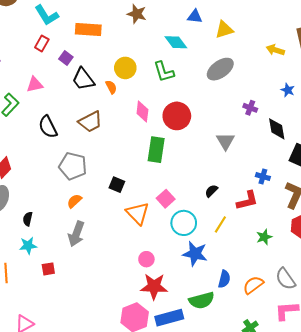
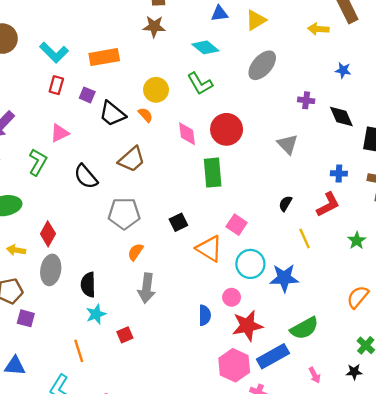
black square: (117, 185) -> (178, 222), turned -35
black semicircle: (28, 219) -> (88, 285), size x1.5
cyan circle: (184, 223) -> (250, 264), moved
yellow line: (220, 224) -> (305, 239), turned -42
blue semicircle: (224, 279) -> (205, 315), moved

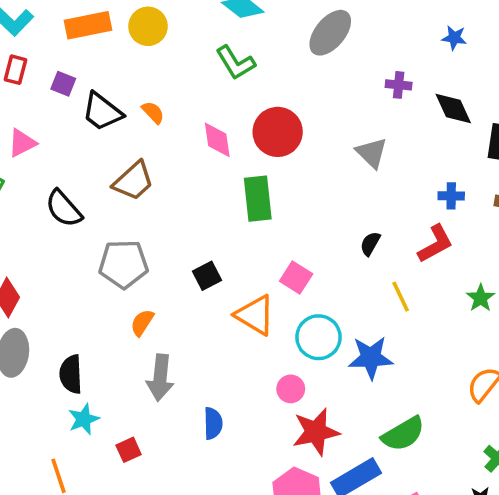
yellow circle: (156, 90) -> (148, 26), moved
blue semicircle: (205, 315) -> (213, 423), moved

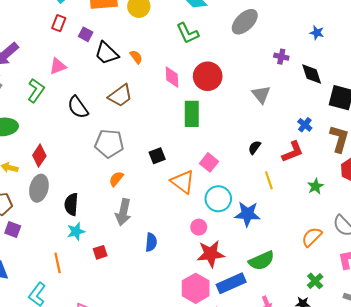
blue cross: (451, 196) -> (305, 125), turned 32

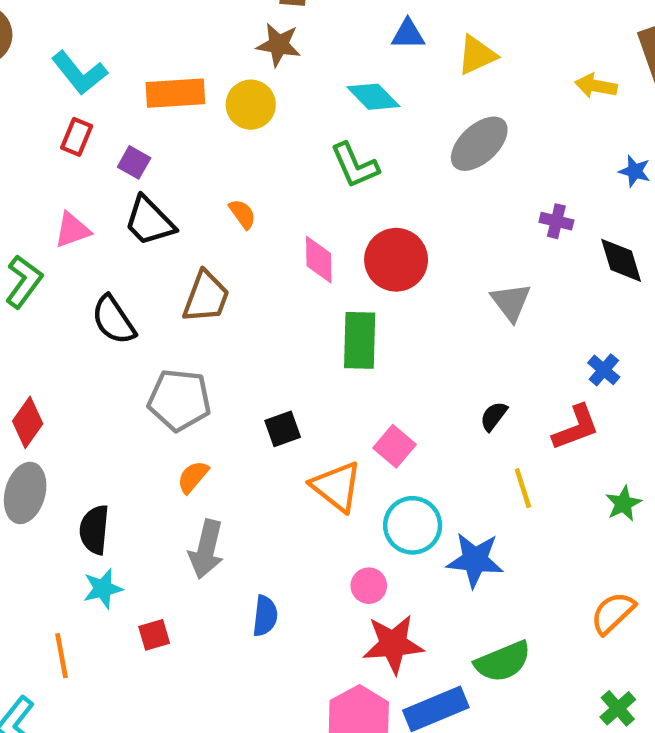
black trapezoid: (107, 53) -> (149, 221), moved
brown trapezoid: (120, 96) -> (206, 297), turned -35

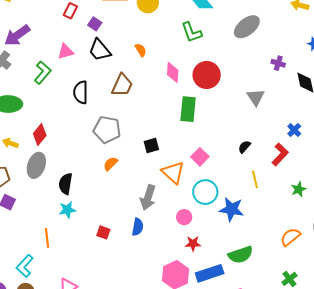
black semicircle: (113, 320) -> (81, 92), turned 30
red L-shape: (576, 428) -> (280, 154), turned -30
gray arrow: (206, 549) -> (148, 197), moved
red square: (154, 635) -> (103, 232), moved, turned 32
red star: (393, 644) -> (193, 244), size x0.6

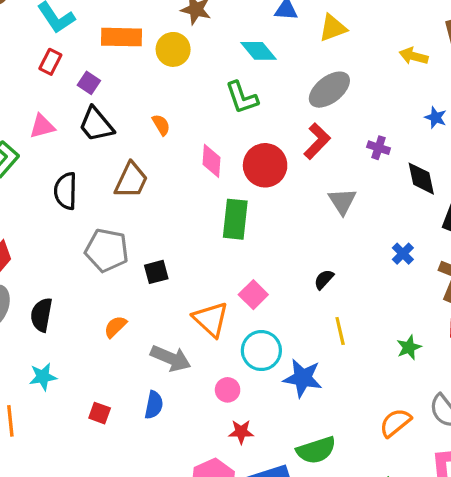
black square: (151, 146) -> (156, 272), moved
red L-shape: (280, 154) -> (317, 141), moved
orange semicircle: (110, 164) -> (115, 327), moved
black semicircle: (66, 184) -> (41, 315), moved
gray arrow: (148, 197) -> (171, 358), turned -85

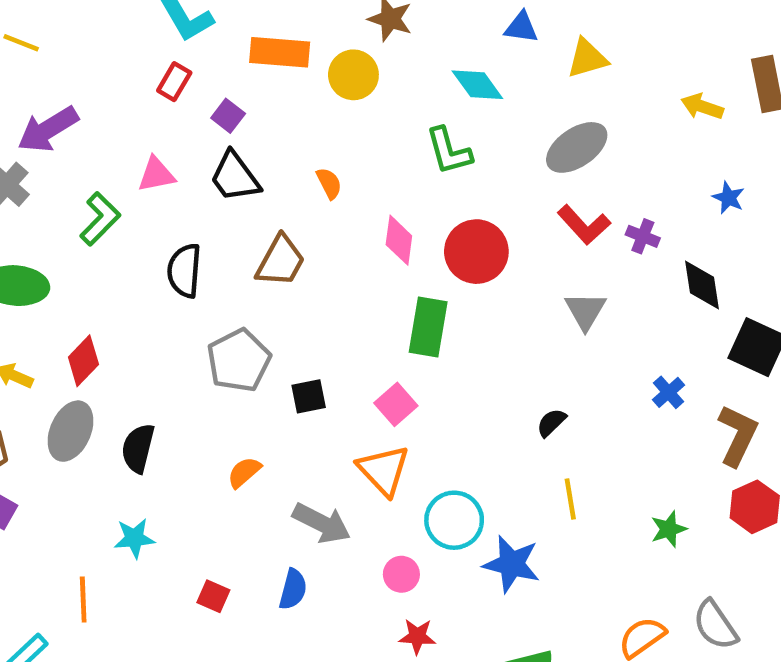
red L-shape: (317, 141) -> (584, 225), moved, turned 90
gray pentagon: (107, 250) -> (239, 360), turned 30
pink square: (253, 295) -> (396, 404), moved

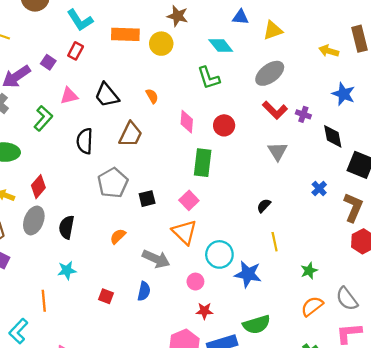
purple square: (228, 116) -> (48, 62), moved
blue star: (728, 198) -> (343, 94), size x1.5
red circle: (476, 252) -> (224, 125), size x0.7
green star: (669, 529) -> (309, 271), moved

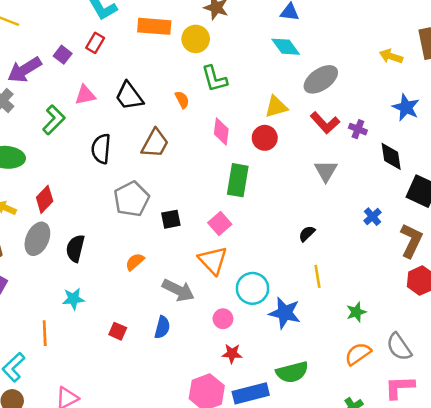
yellow triangle: (273, 30) -> (276, 107), moved
cyan diamond: (221, 46) -> (286, 47), moved
green L-shape: (209, 78) -> (214, 79), moved

